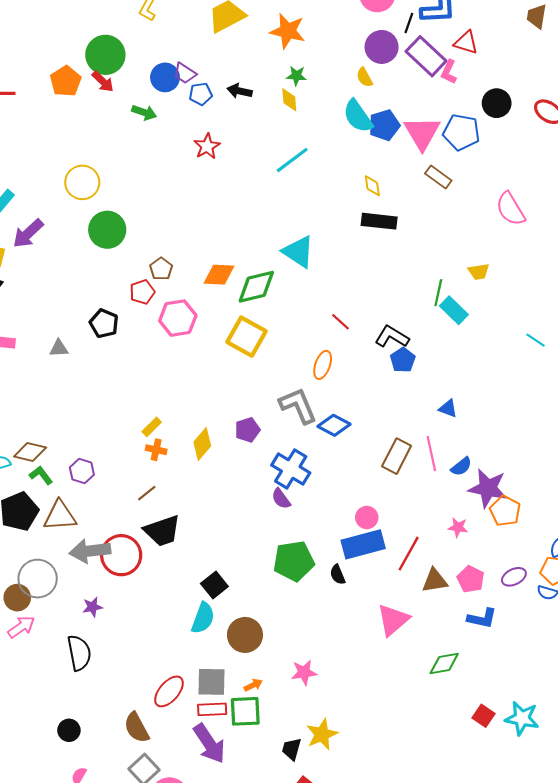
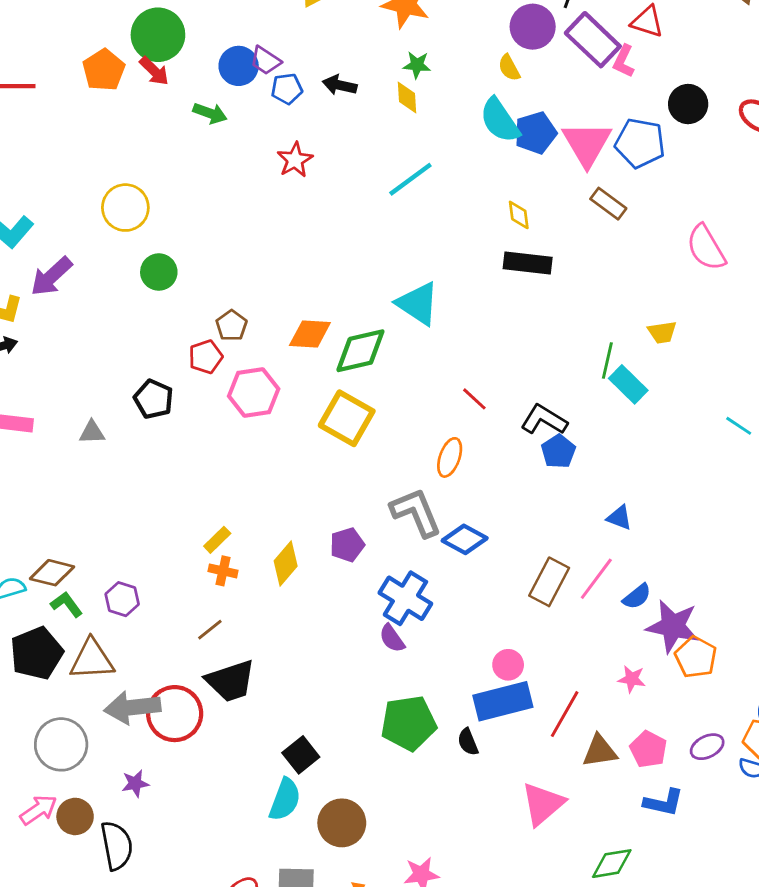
green circle: (107, 230) -> (159, 272), size x0.7
pink line: (431, 454) -> (596, 579), turned 48
brown circle: (17, 598) -> (75, 816), moved

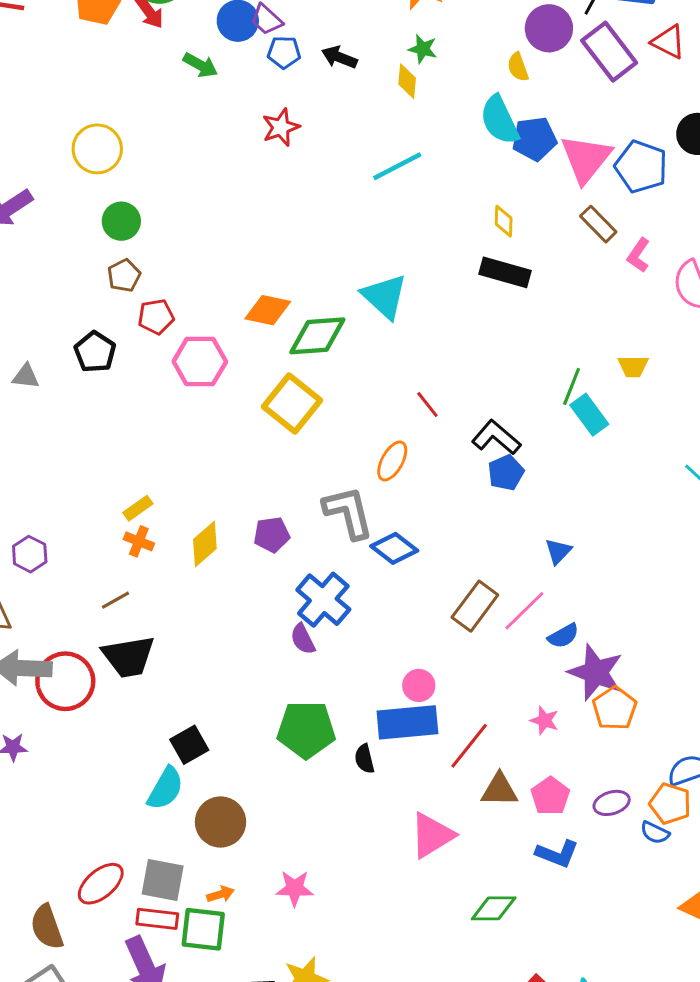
pink L-shape: (624, 61) -> (639, 255), moved
brown pentagon: (231, 326) -> (124, 276), moved
blue triangle: (619, 518) -> (558, 551), turned 44

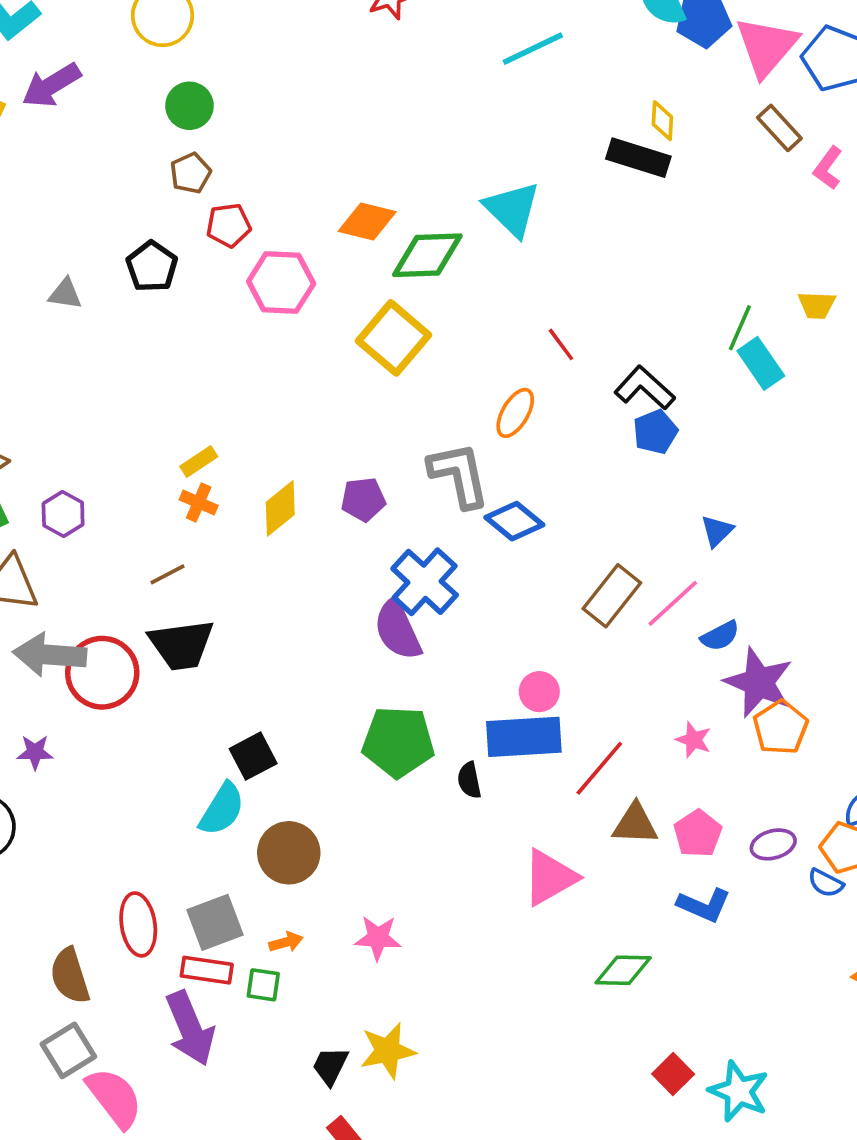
black rectangle: (505, 272) -> (638, 158), moved
purple semicircle: (303, 639) -> (398, 630), size x1.6
gray square: (163, 880) -> (215, 922), turned -33
red ellipse: (101, 884) -> (138, 924), turned -60
green square: (203, 929) -> (263, 985), size x0.6

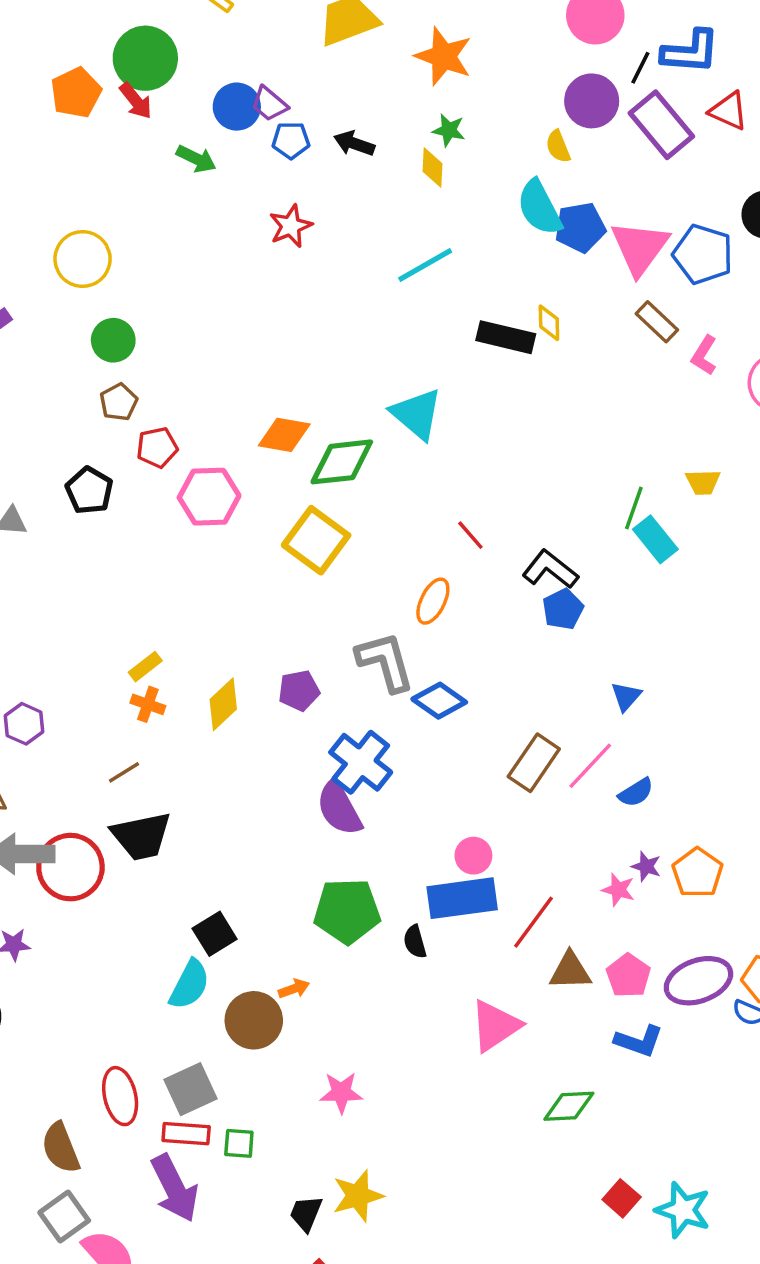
black rectangle: (638, 158) -> (506, 337), moved
purple star: (759, 682) -> (646, 866), moved, size x0.5
purple ellipse: (773, 844) -> (698, 981), size x1.6
orange arrow: (286, 942) -> (294, 989), moved

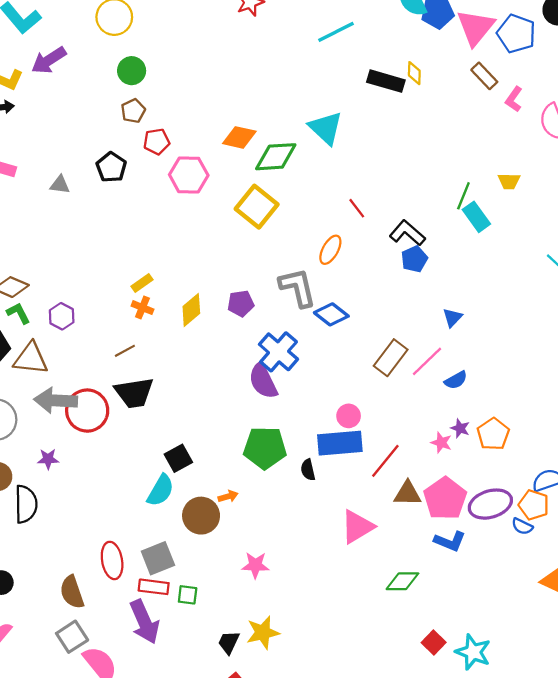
pink pentagon: (628, 976) -> (445, 499), size x1.5

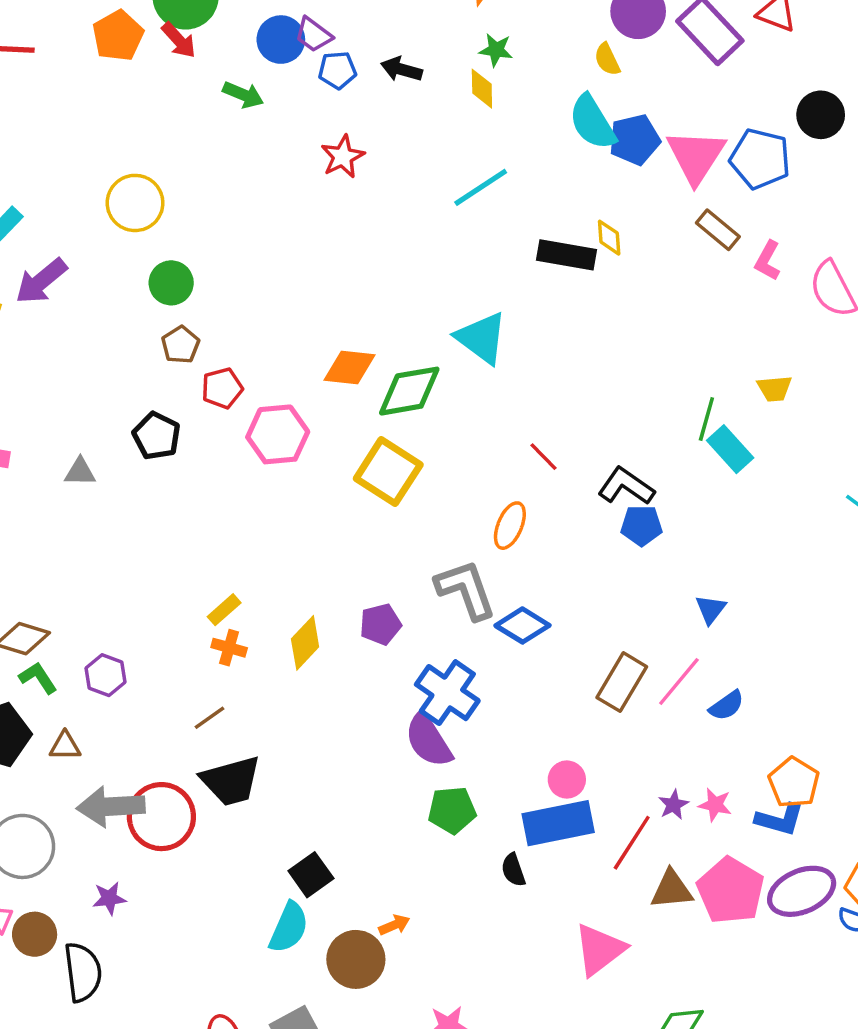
blue pentagon: (414, 259) -> (641, 525), turned 30
brown triangle: (31, 359) -> (65, 746), size x0.6
purple star: (460, 428) -> (673, 805), moved, turned 30
green pentagon: (265, 448) -> (452, 810), moved, size x0.7
blue L-shape: (450, 541) -> (780, 819), moved

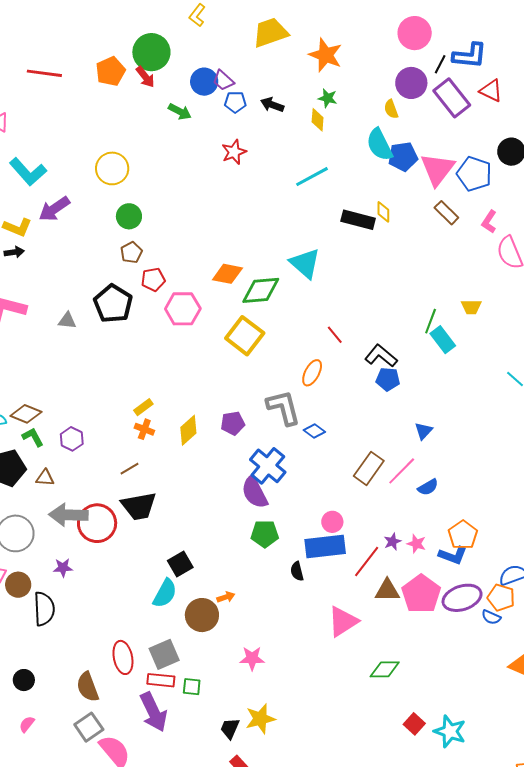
pink L-shape: (768, 261) -> (489, 222), moved
black pentagon: (157, 436) -> (113, 304), size x1.4
blue diamond: (523, 625) -> (314, 431), size x0.7

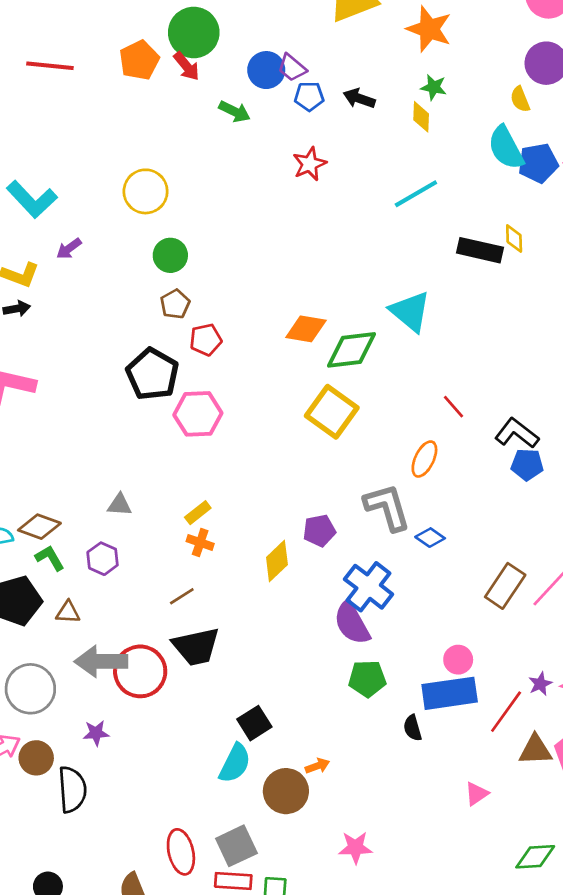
purple arrow: (54, 209) -> (69, 248), size x0.6
pink hexagon: (183, 309) -> (198, 414), moved
gray triangle: (67, 321) -> (120, 505), moved
yellow diamond: (188, 430) -> (277, 561), moved
pink triangle: (343, 621) -> (477, 794), size x0.6

